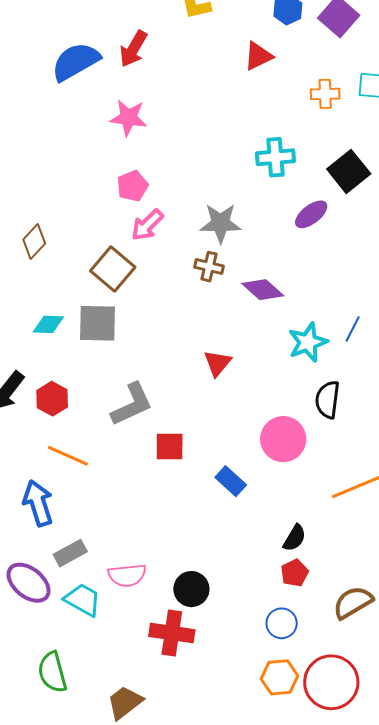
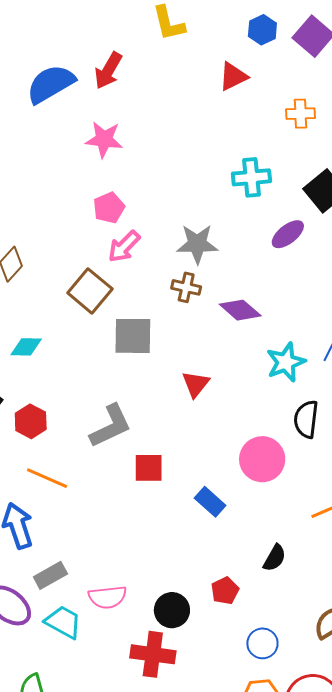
gray square: (98, 323) -> (133, 336), moved
red pentagon: (295, 573) -> (225, 591), moved

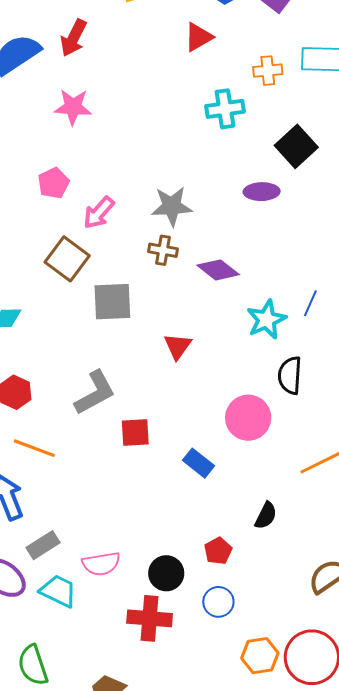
cyan cross: (251, 177) -> (225, 109), moved
pink pentagon: (109, 208) -> (54, 183), moved
purple ellipse: (288, 234) -> (262, 192), turned 40
blue circle: (262, 643) -> (218, 602), moved

